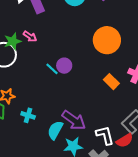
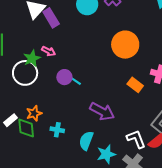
purple circle: (64, 66) -> (64, 77), moved
purple arrow: (74, 120) -> (102, 111), moved

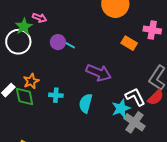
cyan star: (106, 154) -> (121, 108), moved

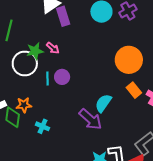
orange rectangle: (129, 43) -> (134, 90), moved
cyan line: (68, 44) -> (48, 79), moved, turned 40
cyan semicircle: (86, 103) -> (103, 103), moved

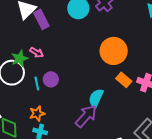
orange star: (24, 105) -> (37, 113), moved
purple arrow: (90, 119) -> (86, 116), turned -80

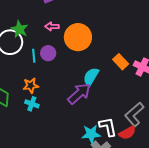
orange circle: (114, 51) -> (78, 37), moved
pink arrow: (37, 52) -> (52, 26), moved, turned 144
green star: (20, 59) -> (19, 29), turned -30

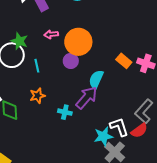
purple circle: (48, 53) -> (71, 61), moved
cyan cross: (32, 104) -> (65, 112), moved

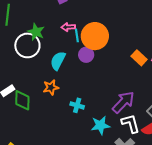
cyan line: (37, 66) -> (77, 35), moved
cyan semicircle: (96, 79) -> (58, 61), moved
purple arrow: (87, 98) -> (123, 102), moved
cyan star: (103, 136) -> (100, 125), moved

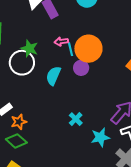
orange star: (51, 87) -> (19, 122), moved
green diamond: (22, 100) -> (16, 141), moved, turned -45
cyan cross: (77, 105) -> (76, 119), turned 32

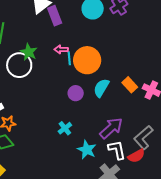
purple circle: (81, 68) -> (76, 93), moved
cyan semicircle: (53, 76) -> (101, 88), moved
cyan star: (100, 137) -> (87, 150), turned 30

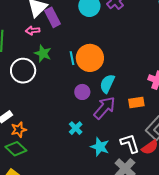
pink arrow: (61, 49) -> (33, 31), moved
green star: (29, 52) -> (43, 53), moved
orange rectangle: (130, 85) -> (136, 102), moved, turned -49
purple arrow: (111, 128) -> (104, 108), moved

